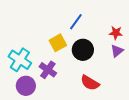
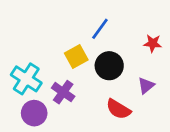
purple triangle: (117, 51) -> (146, 85), moved

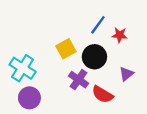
blue line: (100, 29) -> (98, 25), moved
red star: (153, 43) -> (120, 35), moved
purple cross: (63, 92) -> (78, 80), moved

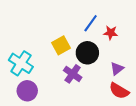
red semicircle: (102, 94) -> (119, 91), moved

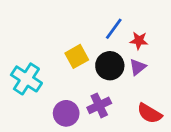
purple triangle: (117, 69) -> (138, 67), moved
purple cross: (73, 74) -> (99, 105), moved, turned 30
purple circle: (27, 91) -> (66, 113), moved

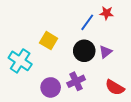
red star: (139, 41) -> (107, 13), moved
yellow square: (77, 56) -> (49, 41), moved, turned -30

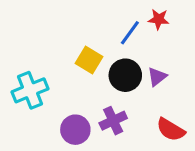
yellow square: (49, 41) -> (89, 60), moved
cyan cross: (20, 61) -> (30, 90), turned 35

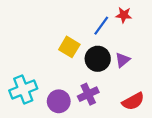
cyan cross: (30, 90) -> (23, 89), moved
red semicircle: (171, 130) -> (133, 101), turned -60

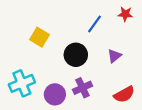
red star: (124, 15) -> (125, 14), moved
yellow square: (69, 47) -> (39, 37), moved
black circle: (98, 59) -> (76, 55), moved

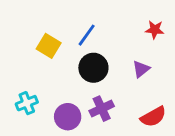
red star: (125, 14) -> (155, 30), moved
blue line: (95, 24) -> (87, 35), moved
cyan cross: (22, 83) -> (27, 103), size x0.7

